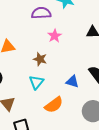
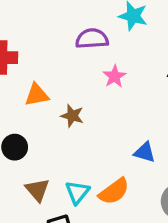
brown star: (40, 59) -> (72, 116), moved
cyan triangle: (36, 82) -> (77, 192), moved

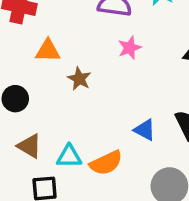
brown triangle: (37, 190) -> (29, 146), turned -30
cyan triangle: (77, 192) -> (69, 156), turned 40

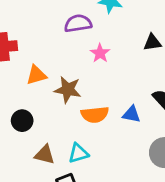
brown star: (79, 79) -> (68, 90), size x1.4
orange semicircle: (106, 163) -> (95, 115), moved, turned 36

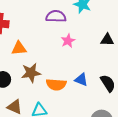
brown star: (68, 90) -> (31, 73), moved, turned -30
blue triangle: (131, 114) -> (81, 80), moved

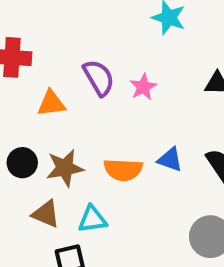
purple semicircle: (56, 16) -> (99, 78), moved, turned 60
brown star: (31, 73) -> (65, 168), moved

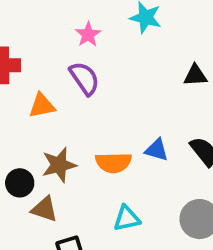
pink star: (143, 87) -> (88, 35), moved
black circle: (22, 163) -> (20, 183), moved
cyan triangle: (92, 219) -> (127, 218), moved

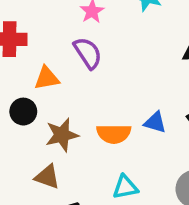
black circle: (20, 183) -> (23, 112), moved

